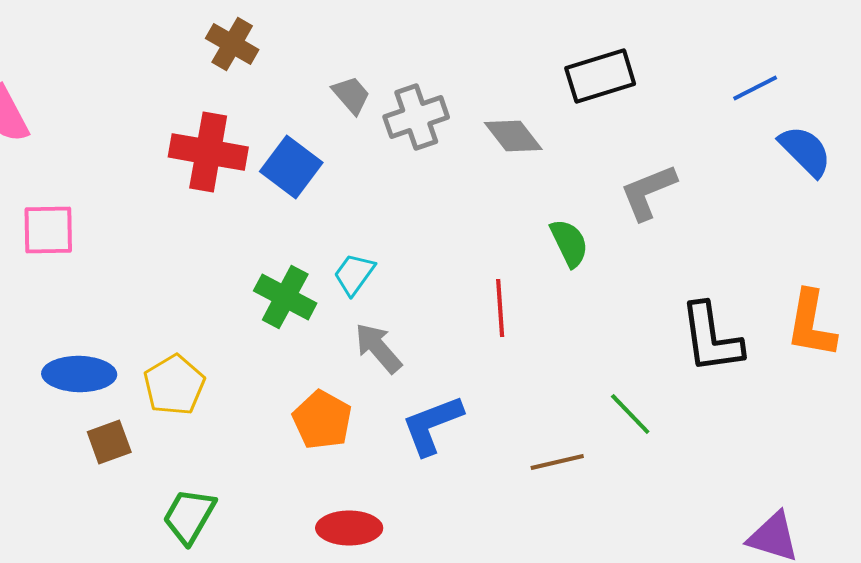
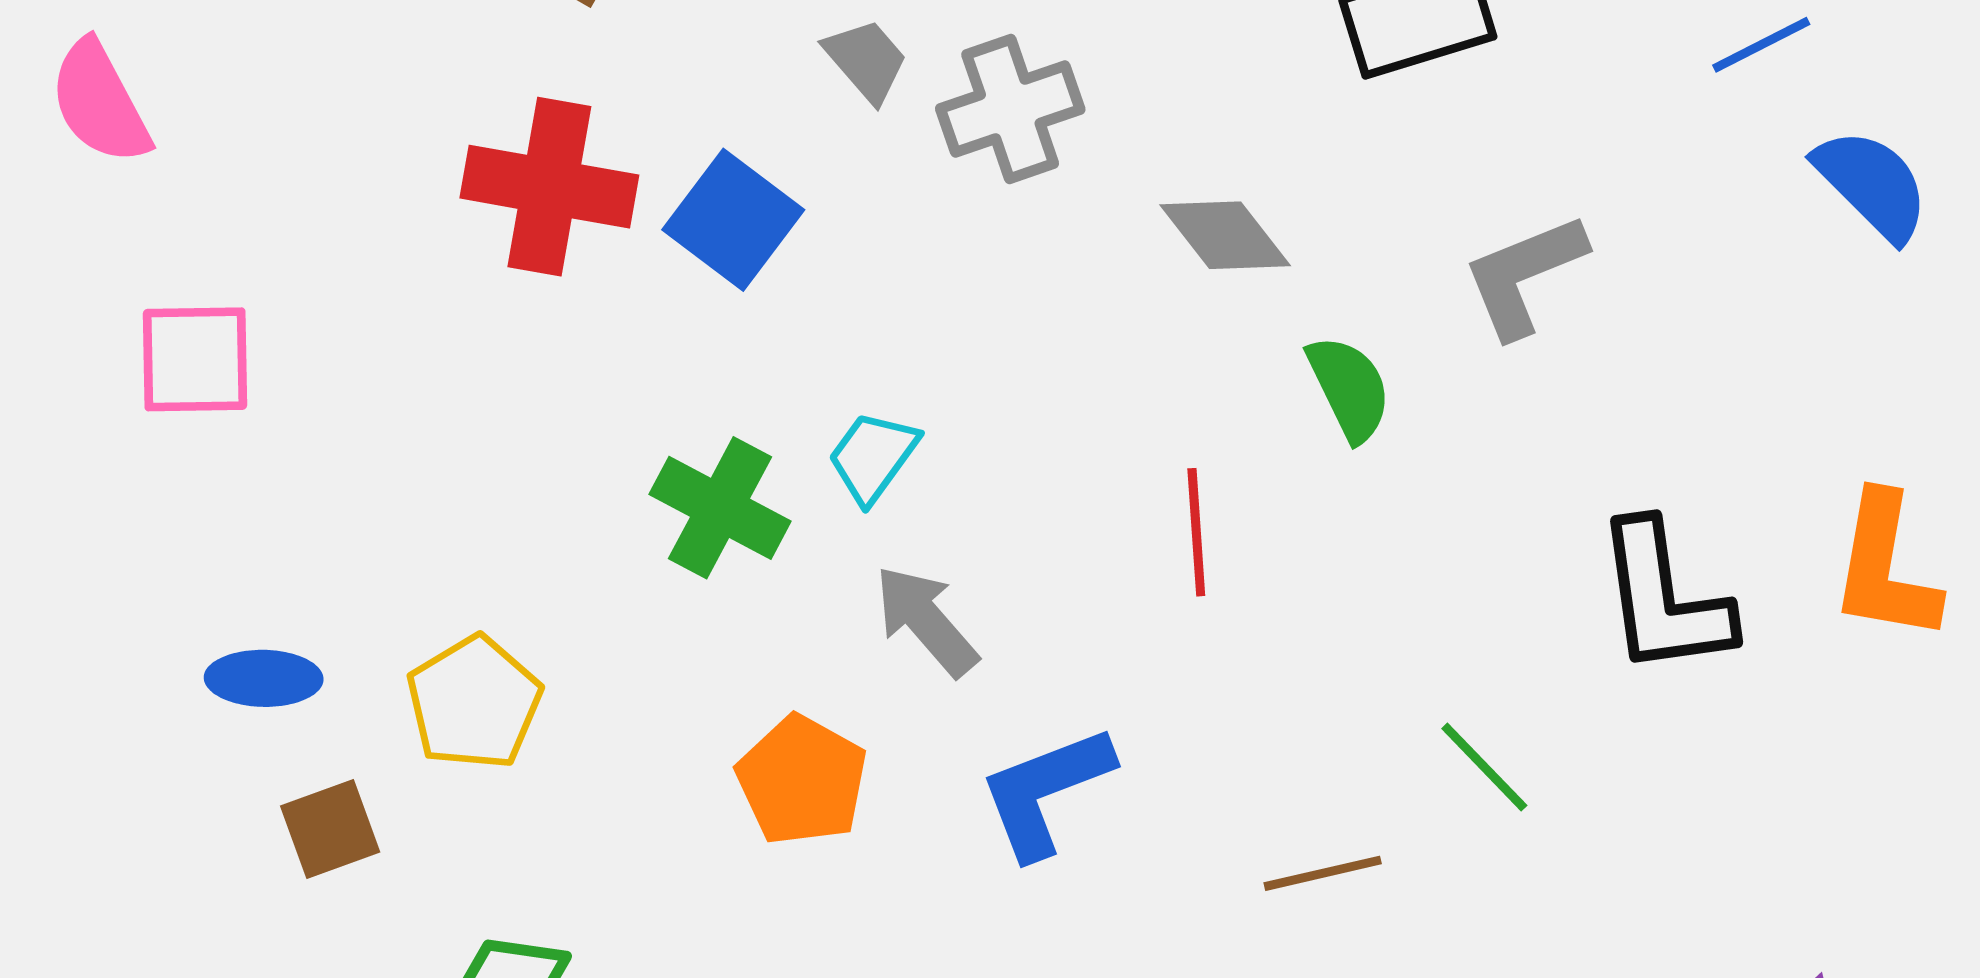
gray diamond: (513, 136) -> (1225, 235), moved
blue ellipse: (79, 374) -> (264, 678), size x0.7

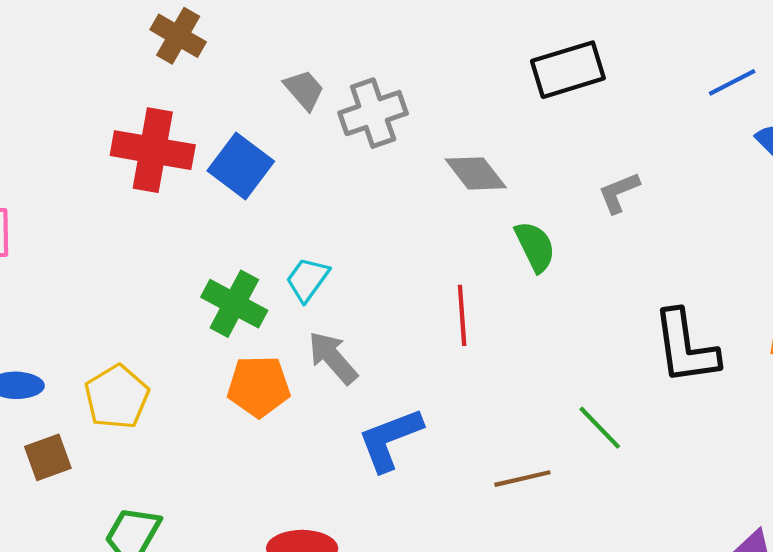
gray L-shape: (1524, 275) -> (619, 193), size x0.7
orange pentagon: (802, 780) -> (259, 386), moved, turned -30

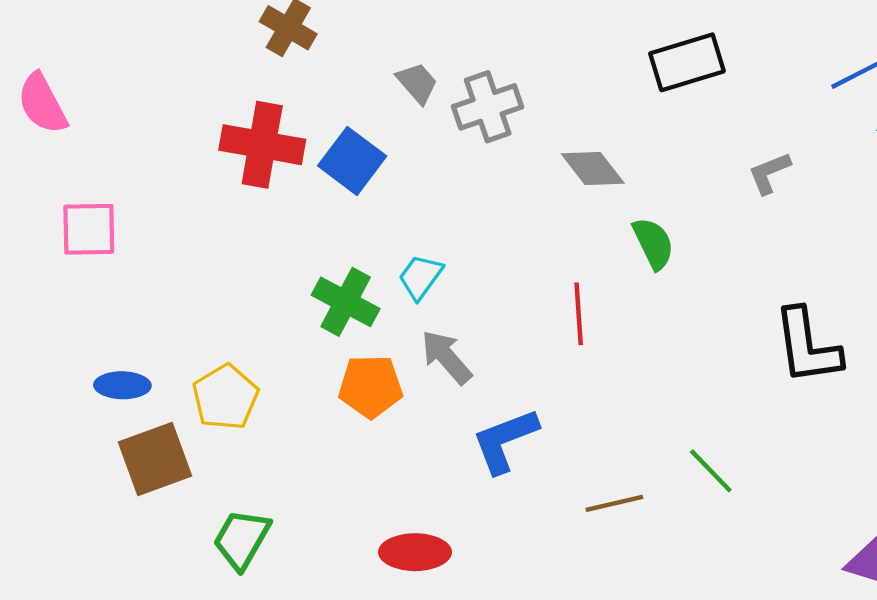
gray L-shape: (619, 193) -> (769, 173), moved
green line: (600, 428) -> (711, 471), moved
brown square: (48, 457) -> (155, 459), size x1.5
brown line: (522, 479) -> (614, 503), moved

